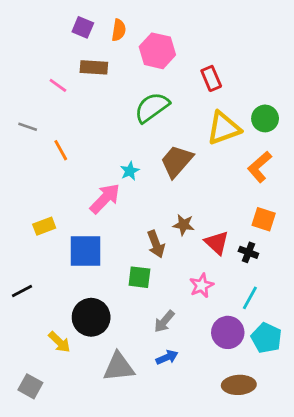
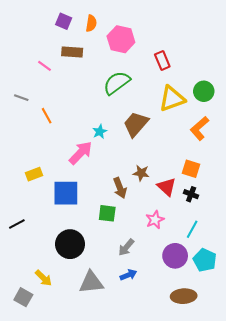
orange square: (264, 219) -> (191, 169), moved
yellow arrow: (59, 342) -> (43, 278), moved

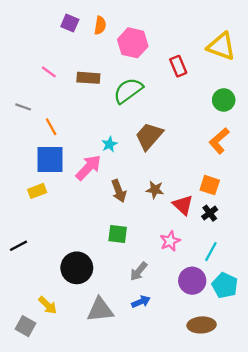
brown rectangle: (72, 52) -> (88, 78), moved
yellow triangle: (172, 99) -> (221, 46), moved, turned 40
brown arrow: (120, 188) -> (119, 191), moved
blue square: (66, 193) -> (50, 159), moved
black cross: (191, 194) -> (210, 213), turned 32

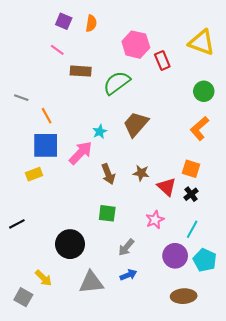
pink hexagon: (133, 43) -> (136, 45), moved
pink line: (49, 72) -> (57, 50), moved

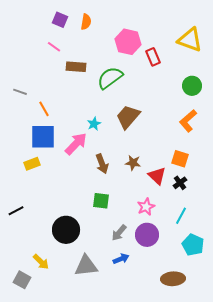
purple circle: (175, 256) -> (147, 235), moved

